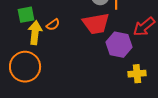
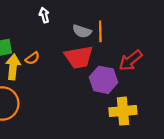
yellow cross: (137, 74) -> (123, 111), size x1.4

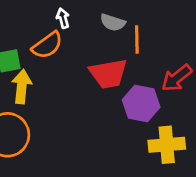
gray semicircle: (82, 31) -> (113, 22), moved
orange semicircle: (32, 58) -> (47, 45), moved, size x1.6

